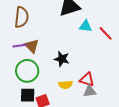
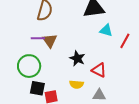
red line: (106, 33) -> (125, 41), turned 63
green circle: (27, 71) -> (29, 66), moved
red triangle: (87, 80) -> (99, 70), moved

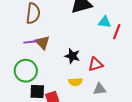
cyan triangle: (106, 30) -> (105, 22), moved
red triangle: (99, 70) -> (96, 64), turned -35

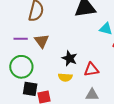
purple line: (30, 42) -> (21, 39), moved
yellow semicircle: (75, 82) -> (65, 77), moved

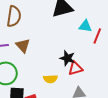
black star: (69, 58) -> (67, 58), moved

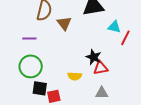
brown triangle: (23, 46) -> (64, 23), moved

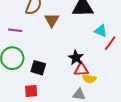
yellow semicircle: (75, 76) -> (89, 79), moved
black square: (40, 88) -> (38, 68), moved

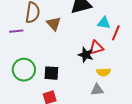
purple line: (15, 30) -> (16, 31), moved
red triangle: (81, 70) -> (96, 48), moved

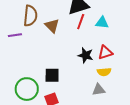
red line: (116, 33) -> (81, 22), moved
red triangle: (96, 48) -> (105, 52), moved
green circle: (24, 70) -> (27, 89), moved

